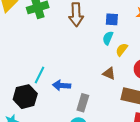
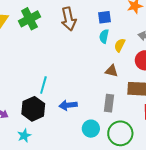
blue arrow: (62, 85) -> (68, 105), moved
gray rectangle: (83, 103) -> (109, 103), moved

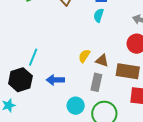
yellow semicircle: (120, 45) -> (84, 56), moved
brown triangle: (112, 71) -> (102, 60), moved

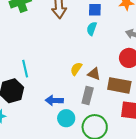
cyan line: (33, 57) -> (25, 69), turned -36
blue arrow: (55, 80) -> (54, 100), moved

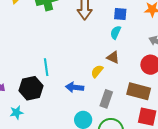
brown triangle: (94, 74) -> (113, 57), moved
blue arrow: (54, 100) -> (75, 87), moved

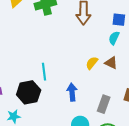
yellow semicircle: (97, 71) -> (92, 63), moved
blue arrow: (75, 87) -> (72, 92), turned 78

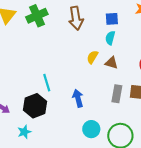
yellow semicircle: (92, 63) -> (92, 57), moved
gray rectangle: (104, 104) -> (117, 94), moved

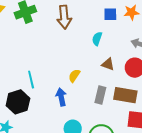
blue square: (112, 19) -> (110, 14), moved
yellow semicircle: (92, 57) -> (74, 76), moved
brown triangle: (111, 63) -> (108, 64), moved

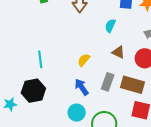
blue arrow: (61, 97) -> (82, 87), moved, turned -30
black hexagon: (18, 102) -> (33, 91), moved

